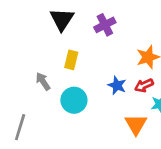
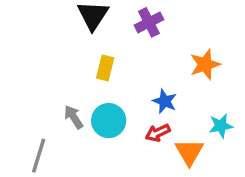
gray arrow: (43, 81) -> (74, 117), moved
red arrow: (144, 85) -> (158, 133), moved

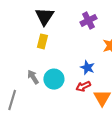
purple cross: (149, 22) -> (88, 20), moved
yellow rectangle: (105, 68) -> (42, 41), moved

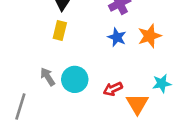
blue star: (87, 68) -> (117, 37), moved

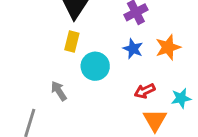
cyan circle: (75, 79) -> (95, 66), moved
red arrow: (113, 89) -> (145, 91), moved

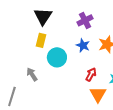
red arrow: (145, 91) -> (91, 74), turned 144

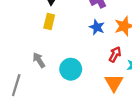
cyan circle: (57, 57) -> (71, 69), moved
red arrow: (91, 74) -> (115, 54), moved

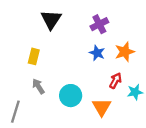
yellow rectangle: (49, 22) -> (34, 56), moved
orange triangle: (114, 83) -> (102, 107), moved

